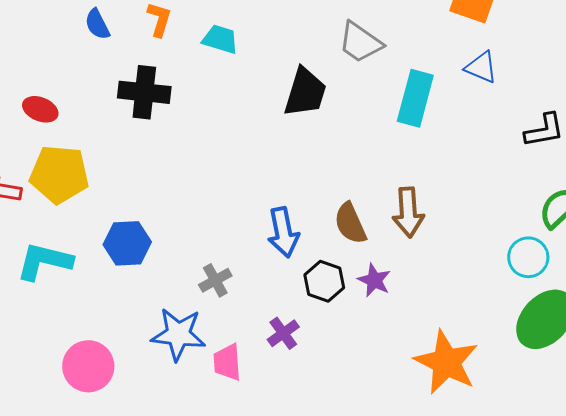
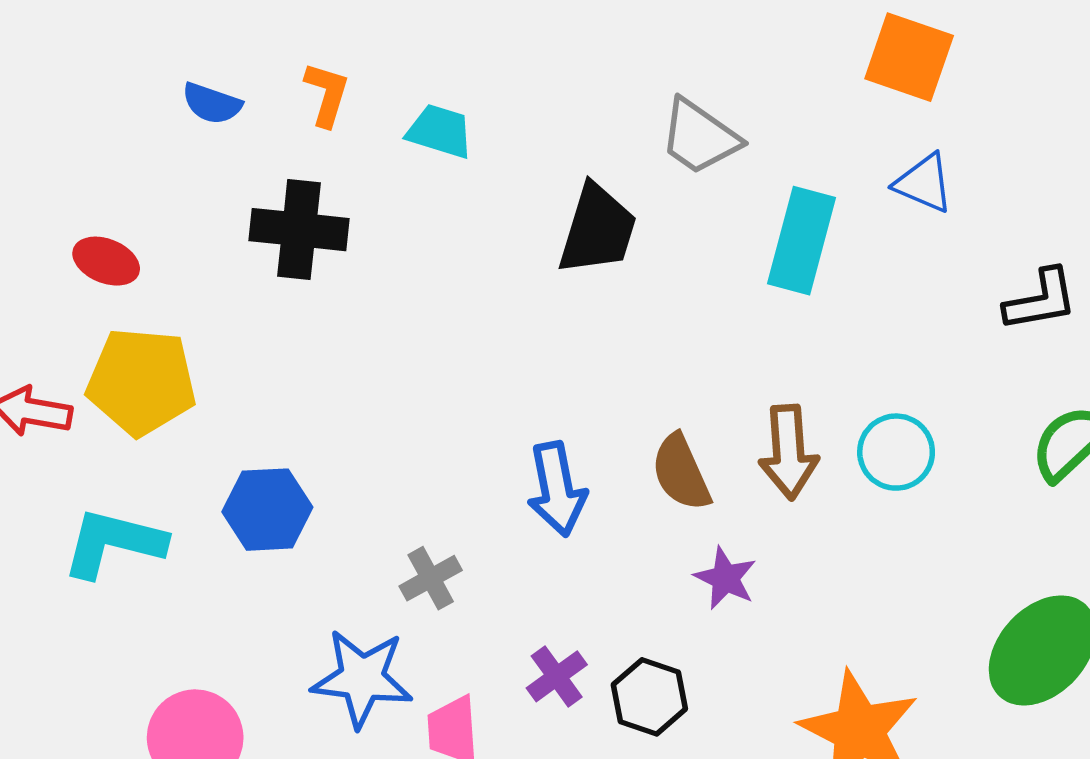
blue semicircle: (97, 24) -> (212, 103), turned -44
cyan circle: (528, 257) -> (896, 452), moved
black hexagon: (324, 281) -> (649, 697), moved

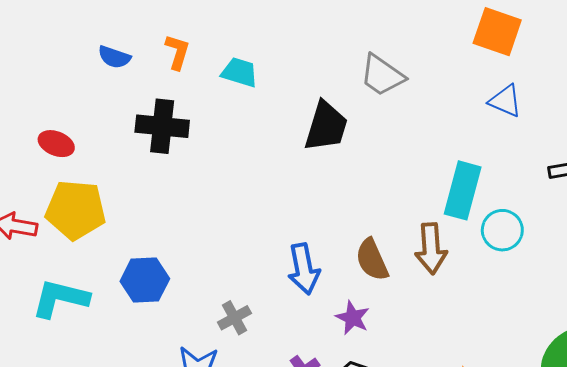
cyan rectangle: (801, 241) -> (463, 190), moved
cyan circle: (896, 452) -> (502, 230), moved
purple star: (725, 578) -> (353, 318), moved

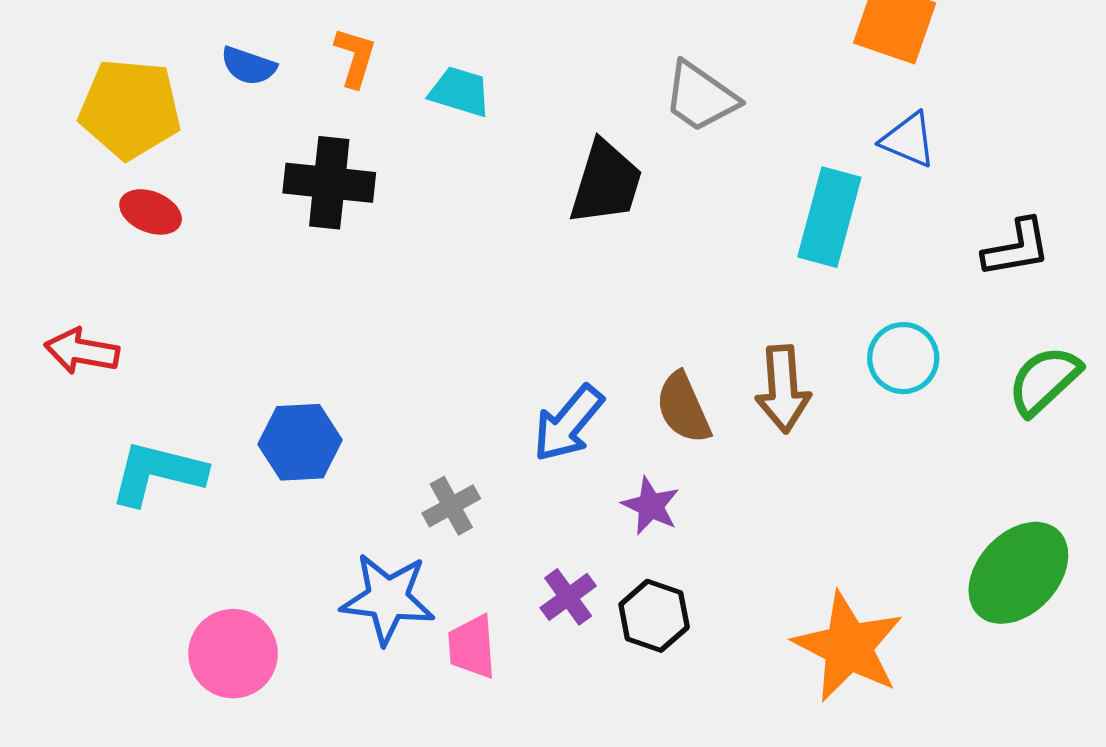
cyan rectangle: (463, 190) -> (829, 217), moved
yellow pentagon: (76, 210) -> (130, 109), moved
blue arrow: (304, 269) -> (568, 423), turned 51

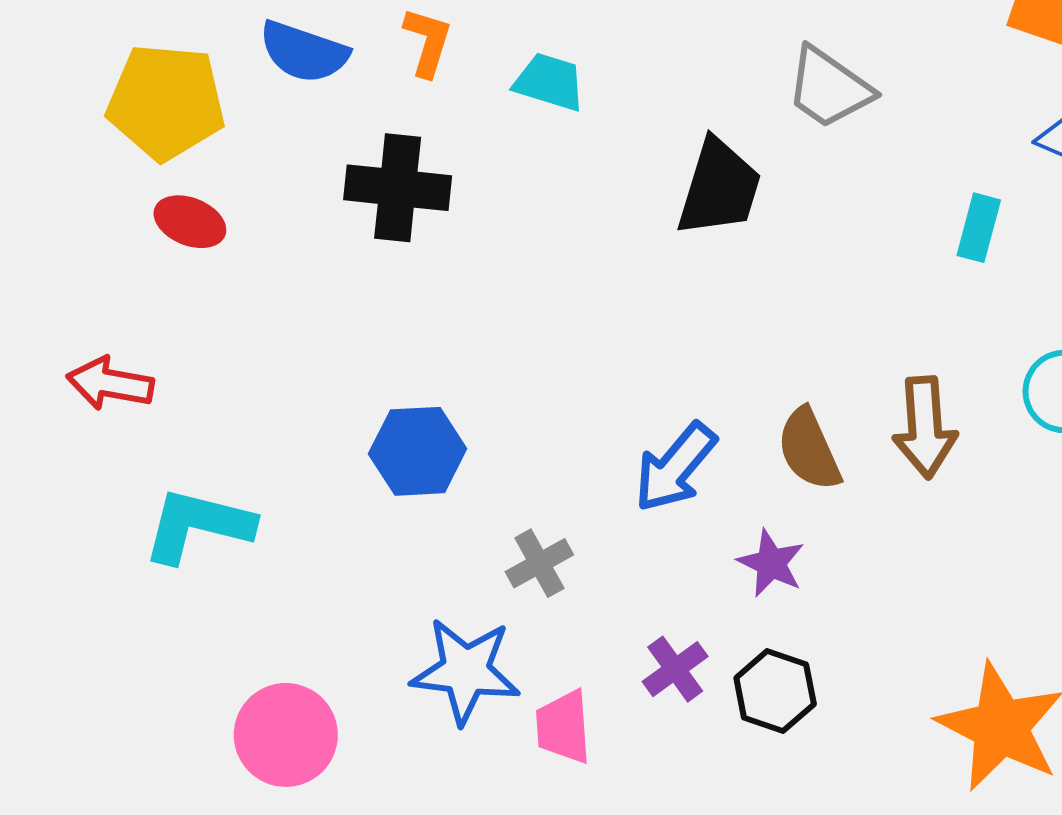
blue semicircle: (248, 66) -> (304, 52), size x1.4
cyan rectangle: (829, 217) -> (979, 228), size x0.6
blue hexagon: (300, 442) -> (418, 451), moved

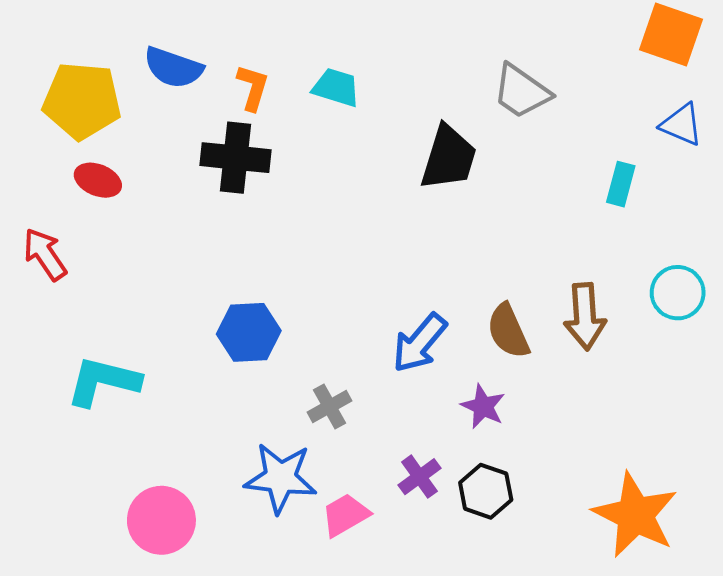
orange L-shape: (428, 42) -> (253, 87), moved
red arrow: (110, 383) -> (45, 254), moved, turned 46
pink trapezoid: (563, 727) -> (345, 515), turned 64

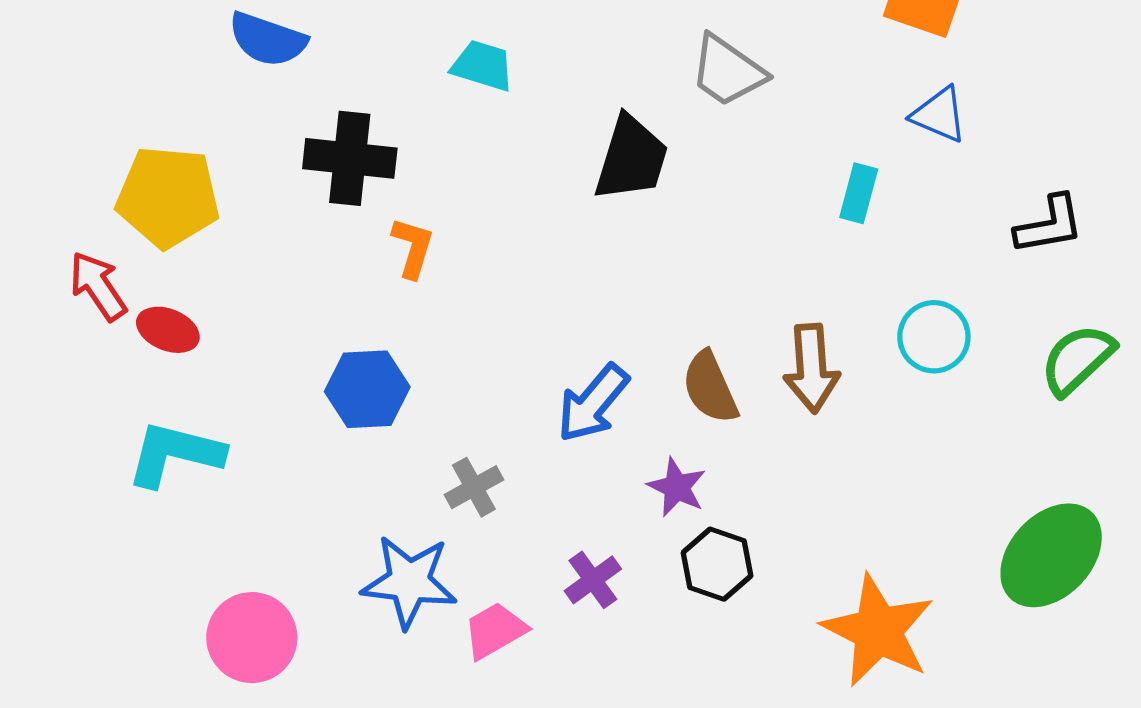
orange L-shape: (253, 87) -> (413, 248), moved
yellow pentagon: (82, 101) -> (168, 197), moved
red ellipse: (98, 180) -> (168, 330), moved
black hexagon: (486, 491) -> (717, 564), moved

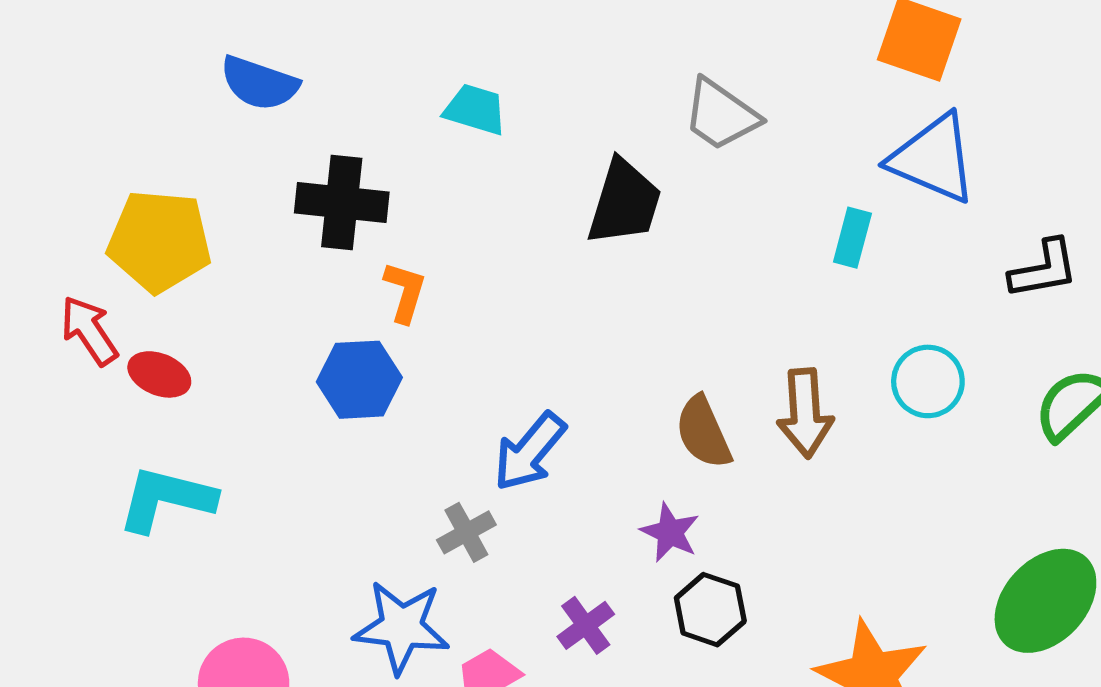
blue triangle: (939, 115) -> (933, 159), size x1.6
blue hexagon: (367, 389) -> (359, 380), moved
blue arrow: (593, 403) -> (530, 452), moved

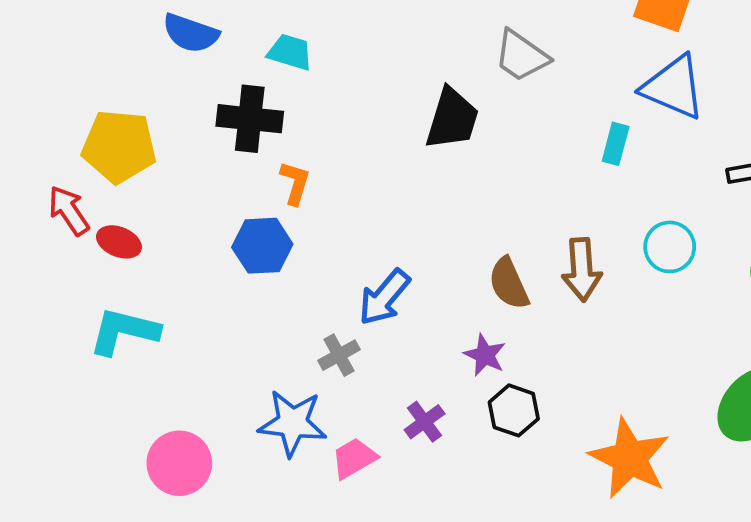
cyan trapezoid: (475, 109) -> (290, 52), moved

